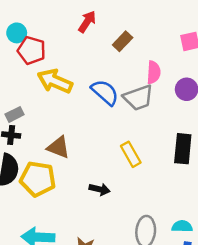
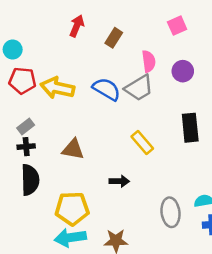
red pentagon: (31, 50) -> (22, 81), moved
yellow pentagon: (38, 179) -> (72, 209), moved

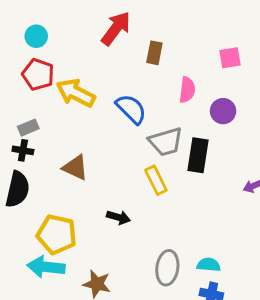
red arrow: (77, 26) -> (116, 28), size x1.4
brown rectangle: (114, 38) -> (154, 53), turned -36
gray trapezoid: (139, 88) -> (166, 142), moved
black rectangle: (190, 128) -> (198, 155), moved

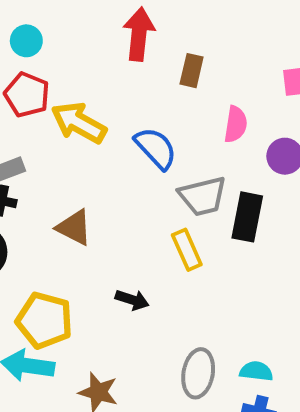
red arrow: (116, 28) -> (139, 34), turned -33

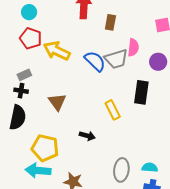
gray trapezoid: (203, 196) -> (116, 59), moved
brown triangle: (74, 227) -> (57, 102), turned 30

